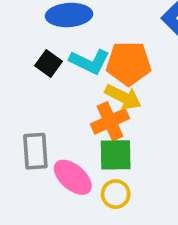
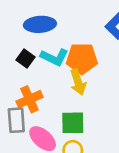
yellow arrow: (123, 97) -> (78, 82), turned 45
orange cross: (110, 121) -> (29, 99), moved

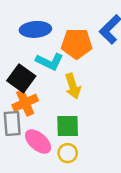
black square: (25, 58) -> (21, 78), moved, size x1.5
orange pentagon: (82, 58) -> (77, 44), moved

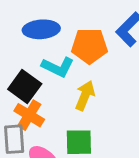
yellow arrow: (73, 86) -> (85, 96), turned -140
orange cross: (25, 103) -> (29, 115), turned -35

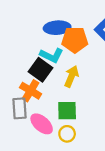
blue ellipse: (41, 29) -> (57, 28), moved
black square: (25, 87) -> (40, 70), moved

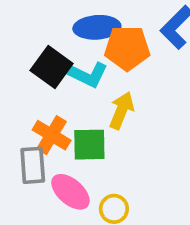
black square: (40, 70) -> (52, 67), moved
green square: (67, 111) -> (89, 145), moved

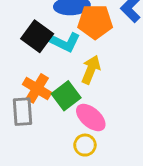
green square: (89, 145) -> (66, 96), turned -36
pink ellipse: (70, 192) -> (91, 118), moved

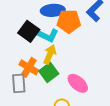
yellow arrow: (91, 70) -> (50, 54), moved
pink ellipse: (91, 118) -> (78, 83), moved

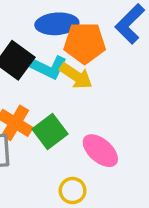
yellow arrow: (50, 54) -> (76, 76), moved, turned 102

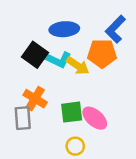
orange pentagon: (85, 43) -> (102, 54), moved
green square: (50, 132) -> (72, 112), moved, turned 30

